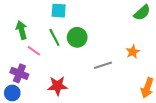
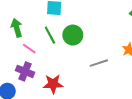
purple cross: (19, 73) -> (25, 71), moved

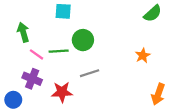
green line: (50, 35) -> (59, 51), moved, turned -66
gray line: (99, 63) -> (90, 73), moved

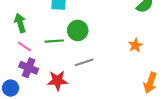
pink line: (37, 54) -> (24, 46), moved

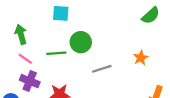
gray line: (84, 62) -> (102, 69), moved

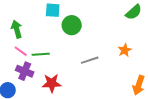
green circle: (81, 42) -> (72, 25), moved
green line: (56, 53) -> (41, 54), moved

